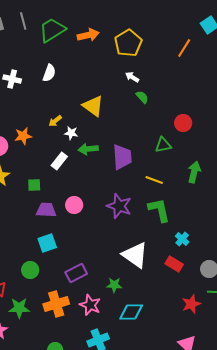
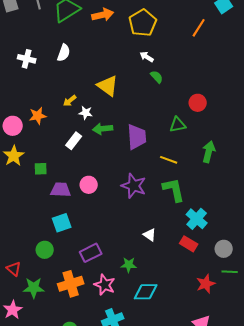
green square: (34, 185) -> (41, 169), moved
cyan cross: (182, 239) -> (197, 219), size x1.5
white triangle: (135, 255) -> (150, 235), size x0.5

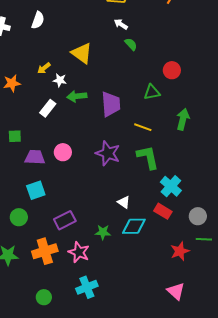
cyan diamond: (146, 292) -> (134, 226), moved

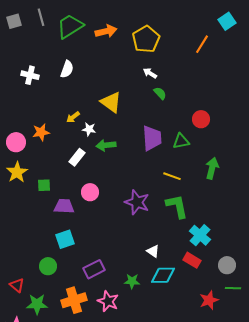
purple trapezoid: (111, 104) -> (152, 138), moved
pink circle: (63, 152) -> (90, 192), moved

